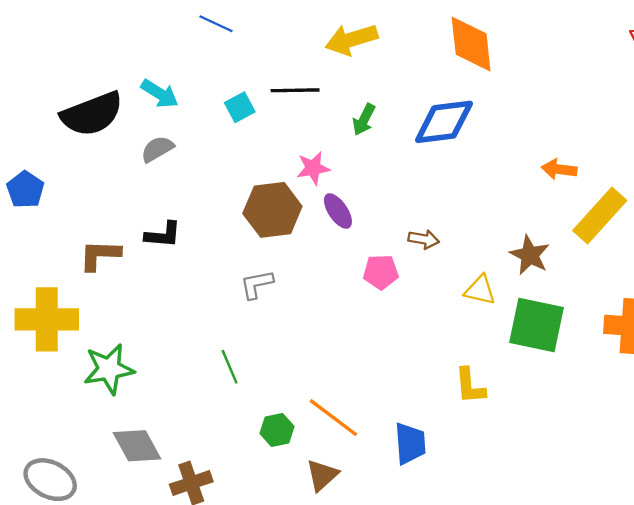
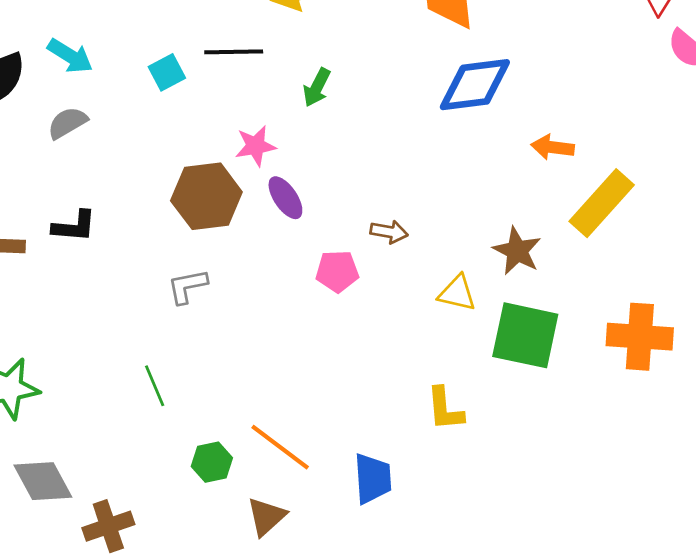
blue diamond: (444, 122) -> (475, 85), moved

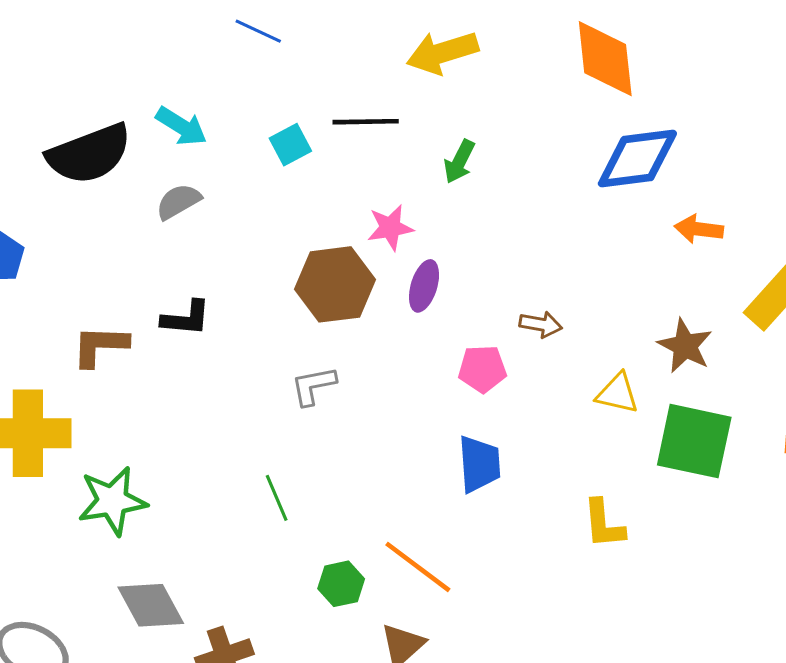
orange arrow: (553, 147) -> (699, 229), moved
purple ellipse: (285, 198) -> (424, 286), turned 51
blue trapezoid: (373, 478) -> (479, 464), moved

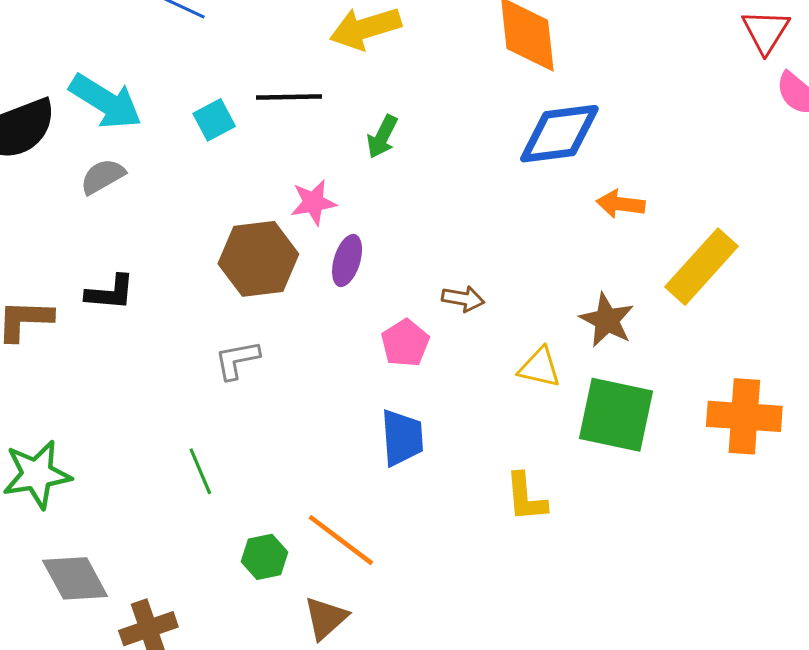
cyan arrow: (181, 126) -> (106, 102), size x1.4
pink pentagon: (482, 369) -> (405, 343), turned -30

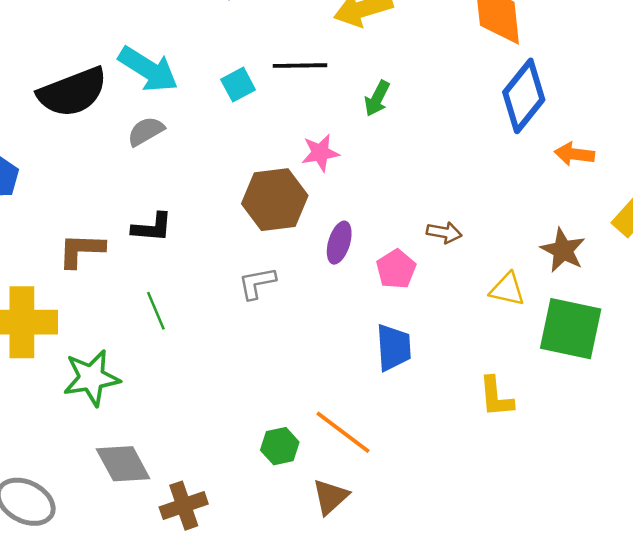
blue diamond: (559, 134) -> (524, 96), turned -44
purple ellipse: (347, 260) -> (339, 243), moved
green line: (200, 471) -> (156, 311), moved

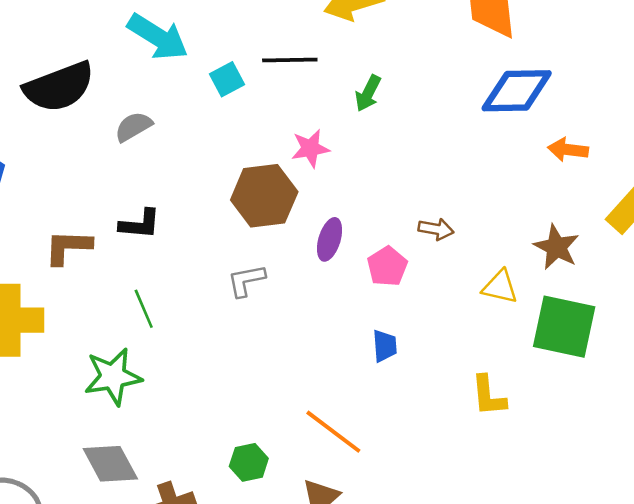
cyan arrow: (148, 69) -> (158, 37), moved
blue diamond: (524, 96) -> (517, 91), turned 50
blue trapezoid: (394, 348) -> (385, 346), size x0.7
green star: (91, 378) -> (113, 377), moved
green hexagon: (280, 446) -> (249, 462), moved

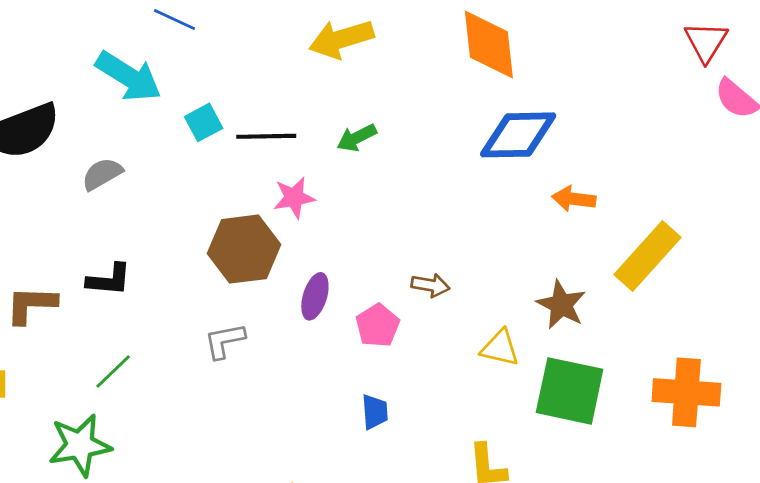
black line: (290, 60) -> (266, 136), moved
green arrow: (368, 93) -> (357, 138), turned 36
green line: (144, 309) -> (113, 371), turned 69

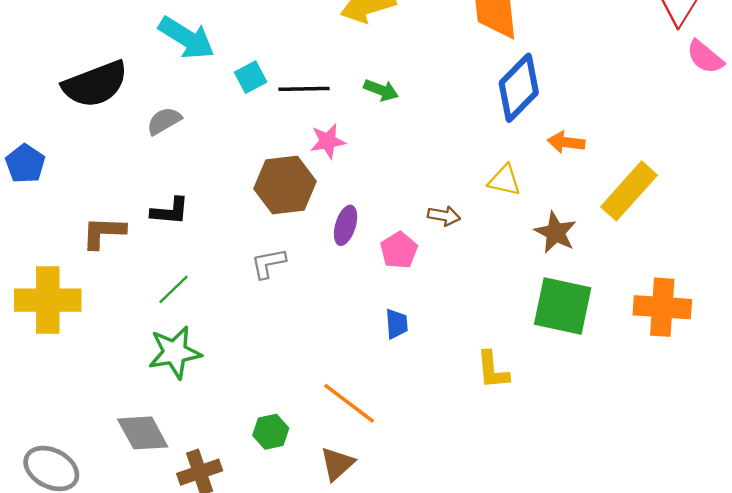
blue diamond: (518, 135) -> (519, 88), turned -44
green arrow: (357, 138) -> (381, 90), turned -132
yellow triangle: (500, 348) -> (504, 180), moved
green star: (80, 445) -> (175, 352), moved

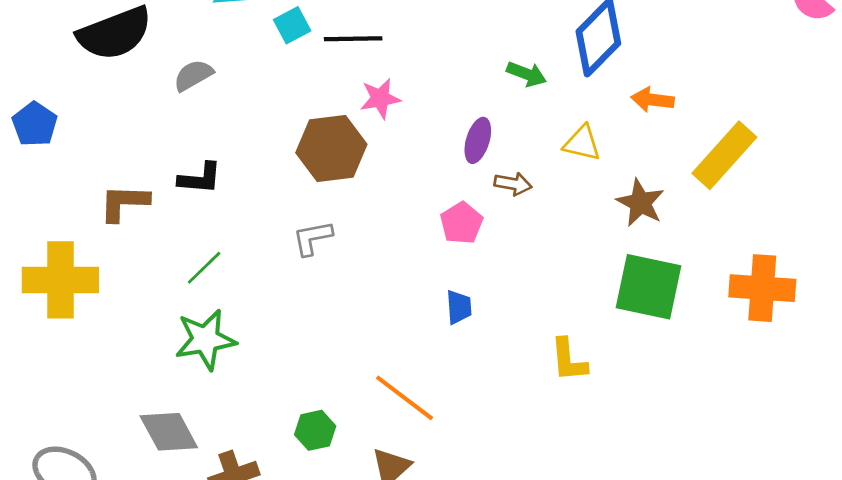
green arrow: (381, 90) -> (527, 74), moved
purple ellipse: (346, 225) -> (478, 140), moved

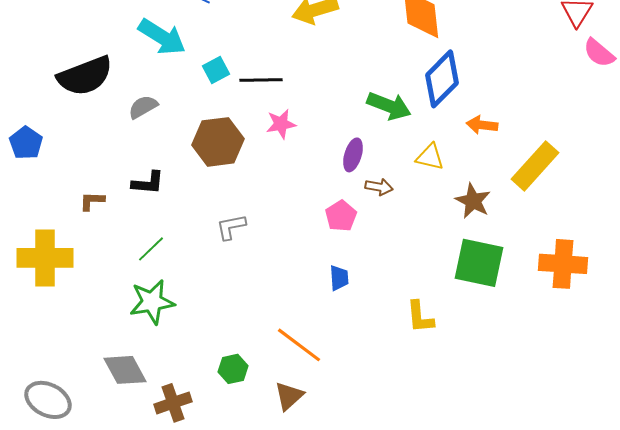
green arrow: (527, 74) -> (389, 106), size x1.5
brown hexagon: (331, 149) -> (218, 142), moved
brown L-shape: (124, 203) -> (92, 201), size x0.7

